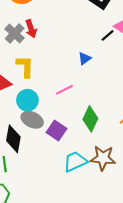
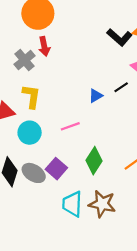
red arrow: (31, 29) -> (44, 46), moved
black line: (108, 35) -> (121, 87), moved
gray ellipse: (32, 120) -> (34, 173), moved
cyan trapezoid: (75, 162) -> (72, 204), turned -70

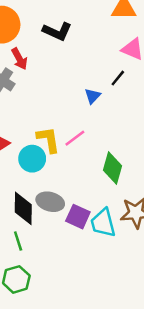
black L-shape: (120, 37) -> (57, 31), moved
yellow L-shape: (31, 96) -> (48, 140), moved
purple square: (56, 169) -> (78, 217), moved

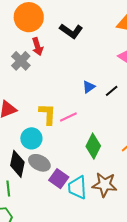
black line: (118, 78) -> (112, 91), moved
cyan circle: (32, 159) -> (31, 138), moved

